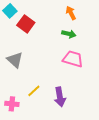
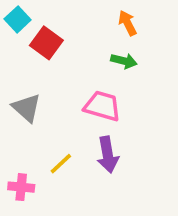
pink trapezoid: (73, 59) -> (102, 106), moved
purple arrow: (60, 97) -> (108, 155), moved

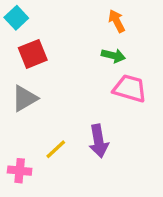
red square: (46, 43) -> (33, 54), moved, turned 32
pink trapezoid: (102, 106) -> (130, 88), moved
gray triangle: (27, 108) -> (25, 98), turned 48

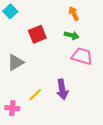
red square: (33, 54) -> (37, 34), moved

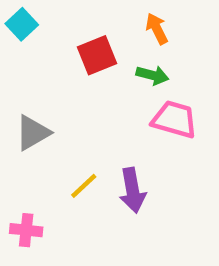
red square: (37, 34) -> (97, 55), moved
yellow line: (35, 95) -> (84, 186), moved

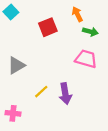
green arrow: (152, 75) -> (90, 32), moved

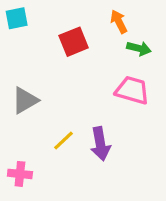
cyan square: (11, 12) -> (17, 18), turned 32

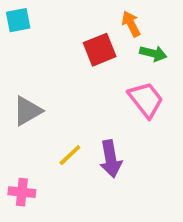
red square: (74, 42) -> (100, 50), moved
pink trapezoid: (132, 90) -> (146, 100), turned 36

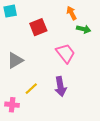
red square: (100, 50) -> (38, 27), moved
pink trapezoid: (146, 100) -> (65, 53), moved
yellow line: (70, 155) -> (31, 89), moved

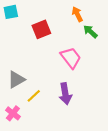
green arrow: (84, 29) -> (90, 32), turned -152
gray triangle: (15, 60) -> (16, 80), moved
pink cross: (12, 105) -> (13, 113), turned 32

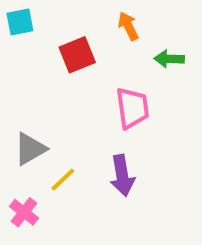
orange arrow: (77, 14) -> (128, 26), moved
green arrow: (90, 32) -> (169, 59), turned -40
pink trapezoid: (71, 58) -> (132, 108), turned 30

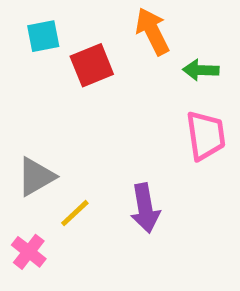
cyan square: (20, 22) -> (43, 36), moved
orange arrow: (128, 26) -> (152, 31), size x1.4
pink trapezoid: (132, 108) -> (206, 136), moved

